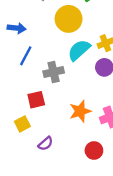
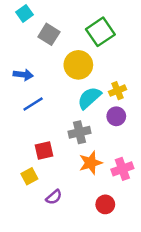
blue line: (26, 56) -> (33, 104), turned 30
gray cross: (54, 72) -> (80, 132), moved

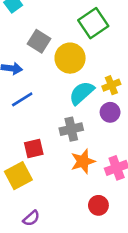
gray square: (49, 34) -> (39, 41), moved
yellow square: (29, 176) -> (18, 176), size x1.5
purple semicircle: (54, 197) -> (31, 218), moved

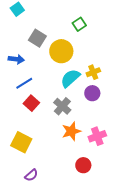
green square: (93, 23) -> (79, 24), size x0.6
gray cross: (71, 129) -> (62, 106), turned -36
red square: (34, 148) -> (31, 103), moved, turned -35
yellow square: (18, 176) -> (21, 142), turned -35

